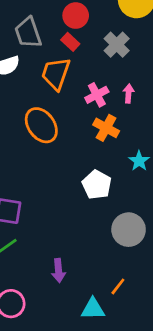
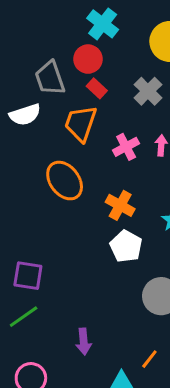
red circle: (76, 16) -> (88, 59), moved
orange cross: (106, 128) -> (120, 205), moved

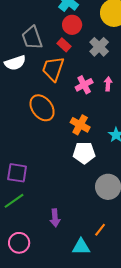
red circle: (88, 59) -> (72, 25), moved
white pentagon: (126, 246) -> (84, 153), turned -30

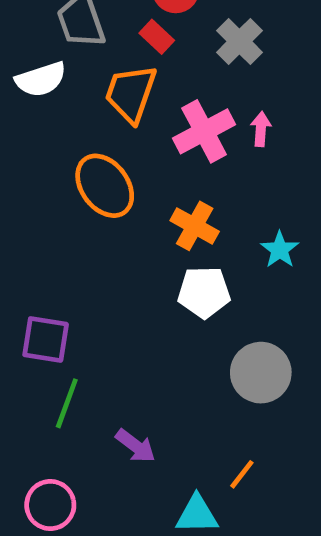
pink cross: (84, 85) -> (204, 131), size x1.4
green line: (14, 201) -> (67, 403), moved, turned -35
purple arrow: (55, 218) -> (135, 446), turned -48

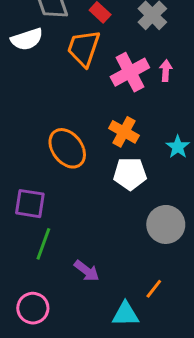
orange ellipse: (105, 186) -> (67, 148), moved

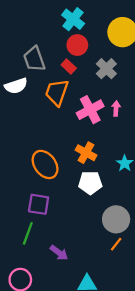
purple square: (30, 204) -> (39, 204), moved
orange line: (154, 289) -> (116, 244), moved

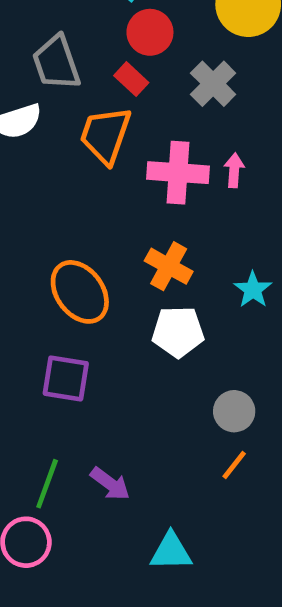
pink cross: (90, 110) -> (178, 173), turned 32
gray circle: (116, 219) -> (234, 411), size x0.7
green line: (28, 233) -> (47, 484), moved

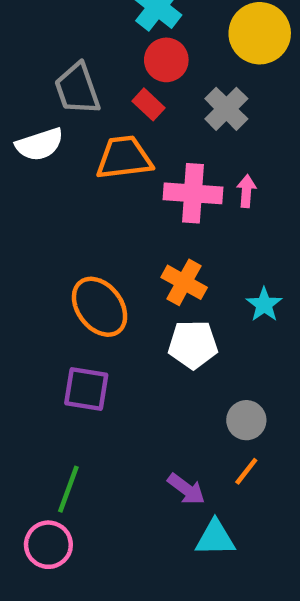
orange trapezoid: (105, 135) -> (124, 158), turned 64
purple arrow: (110, 484) -> (186, 489), moved
cyan triangle: (171, 552) -> (215, 538), moved

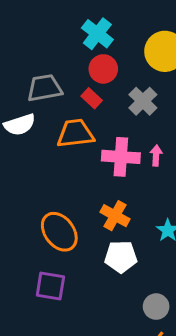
gray trapezoid: (77, 89) -> (45, 88), turned 99

